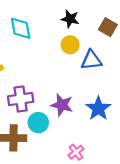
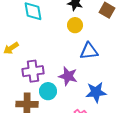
blue triangle: (91, 60) -> (89, 51), moved
blue star: (98, 108) -> (96, 92), moved, turned 30

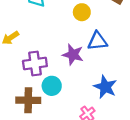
purple star: (68, 76) -> (73, 55), moved
blue star: (96, 92) -> (105, 87), turned 30

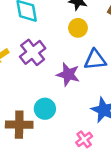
purple cross: (35, 63) -> (33, 52), moved, turned -30

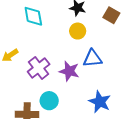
purple cross: (33, 52) -> (39, 68), moved

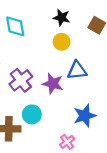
blue star: (100, 102) -> (85, 116), turned 30

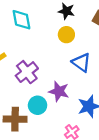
blue triangle: (77, 70) -> (81, 62), turned 42
purple star: (53, 84) -> (59, 91), moved

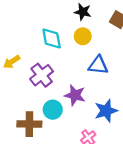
cyan diamond: (21, 20) -> (52, 39), moved
blue triangle: (81, 62) -> (98, 65), turned -30

